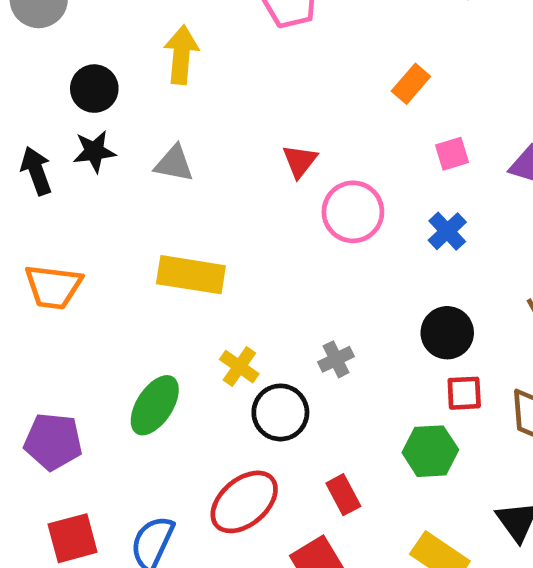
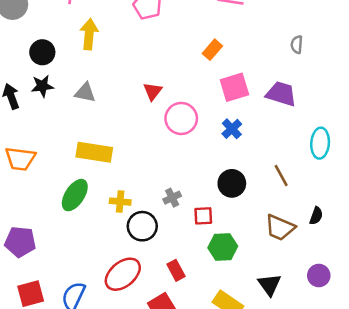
pink square: (452, 154) -> (234, 87), size x1.6
yellow cross: (239, 367) -> (120, 202), turned -30
red square: (464, 393) -> (203, 216), moved
green ellipse: (155, 405) -> (75, 195), moved

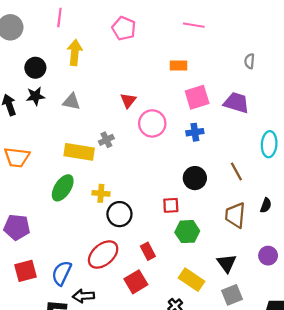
orange rectangle: (212, 50) -> (178, 66), turned 49
blue cross: (232, 129) -> (195, 132), turned 35
gray cross: (172, 198) -> (106, 140), moved
brown trapezoid: (280, 227) -> (235, 215), turned 72

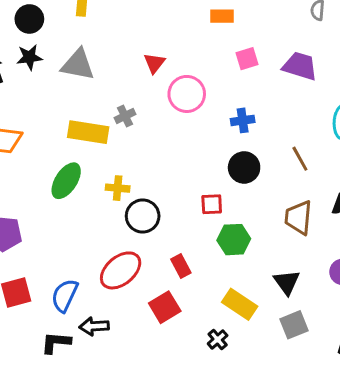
pink square: (197, 97) -> (247, 59), size x0.7
gray triangle: (71, 102) -> (78, 65), size x1.4
blue cross: (195, 132) -> (243, 120), moved

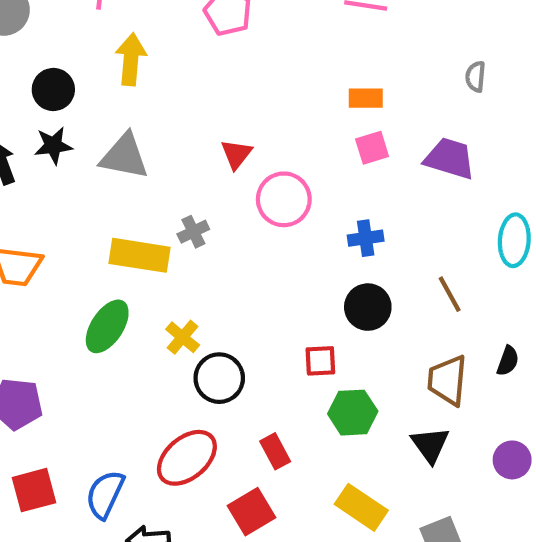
orange rectangle: (222, 16) -> (366, 98), moved
yellow cross: (118, 188) -> (183, 337), turned 35
black triangle: (287, 282) -> (430, 445), moved

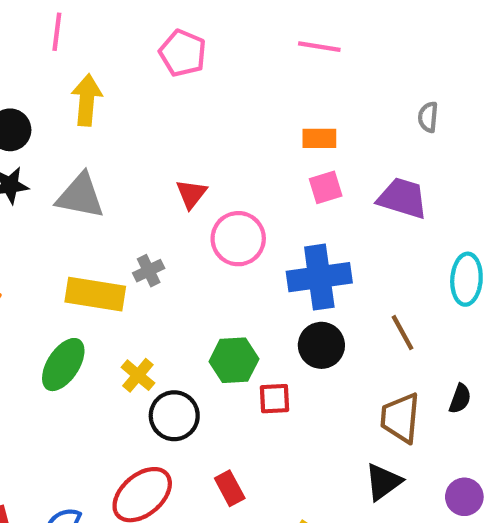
blue cross: (366, 238) -> (319, 277), size x1.8
green hexagon: (353, 413) -> (234, 360), moved
black triangle: (430, 445) -> (383, 482), turned 30

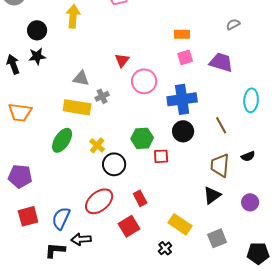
gray semicircle: (428, 117) -> (233, 24), turned 56
gray triangle: (80, 196) -> (81, 78), moved, size x0.7
black semicircle: (460, 399) -> (248, 156), turned 48

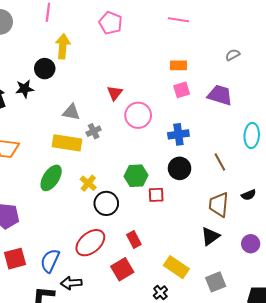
black circle: (37, 30) -> (45, 69), moved
blue cross: (182, 99) -> (178, 134), size x0.7

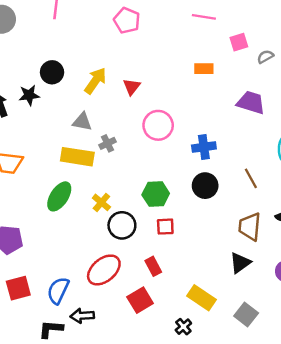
yellow arrow: (63, 46) -> (95, 81), moved, turned 30
pink square: (182, 90) -> (239, 42), moved
red triangle: (115, 93) -> (132, 87), moved
red square: (156, 195) -> (165, 227), moved
gray square: (216, 282) -> (246, 315), turned -30

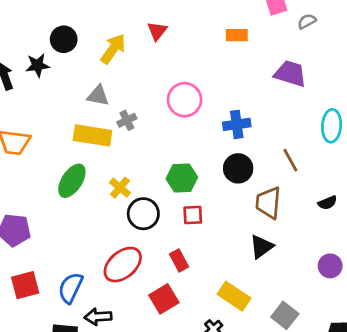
red triangle: (132, 87) -> (157, 31), moved
brown trapezoid: (250, 227) -> (268, 203), moved
black triangle: (240, 263) -> (261, 247), moved

